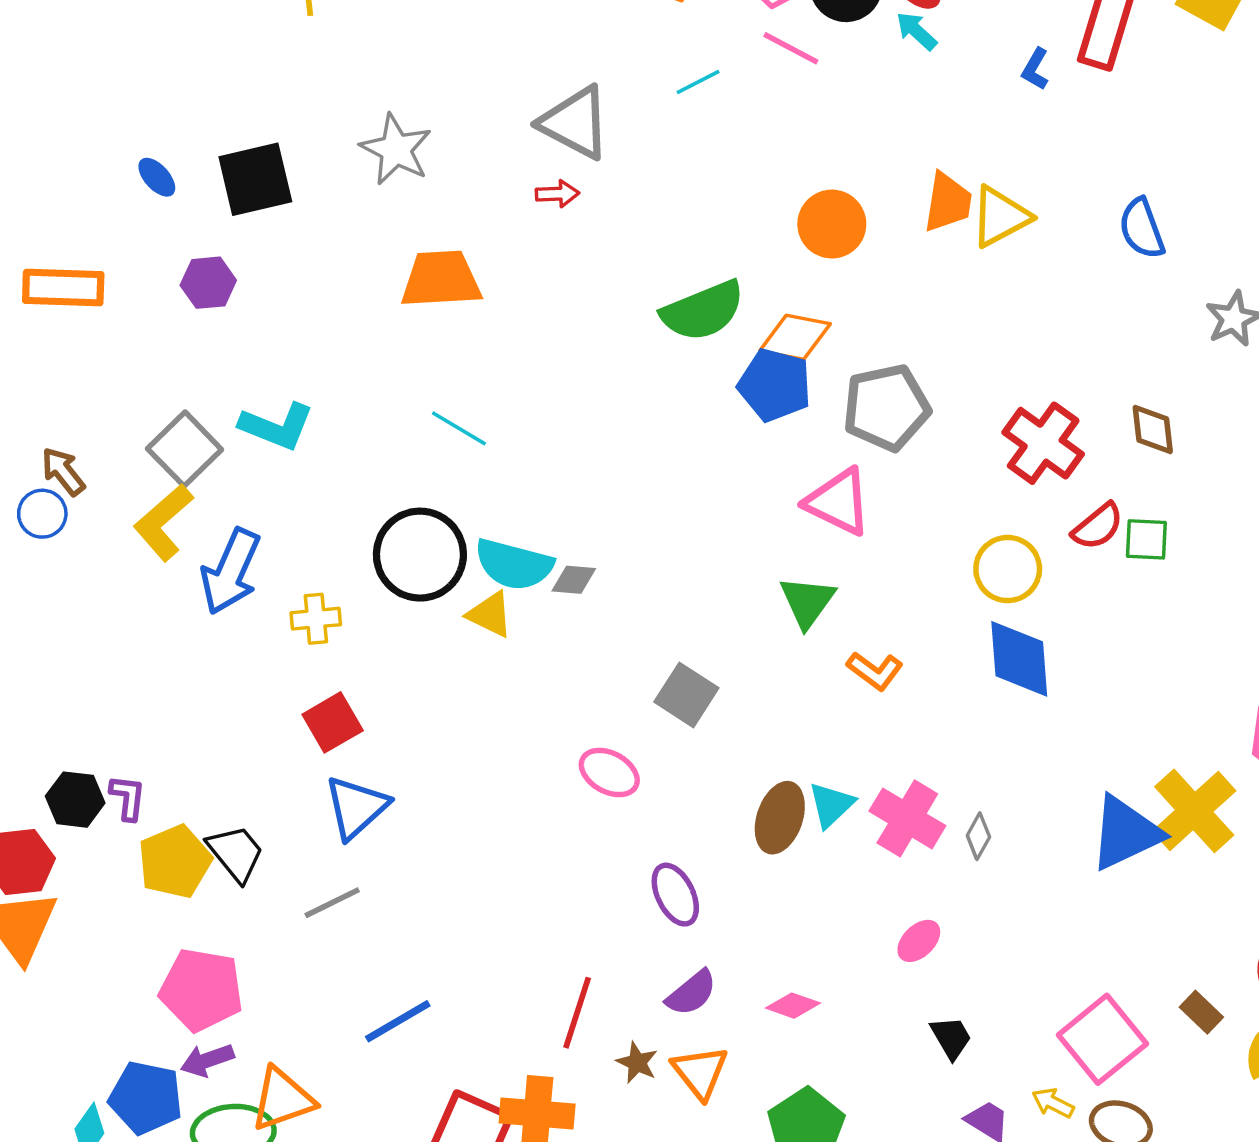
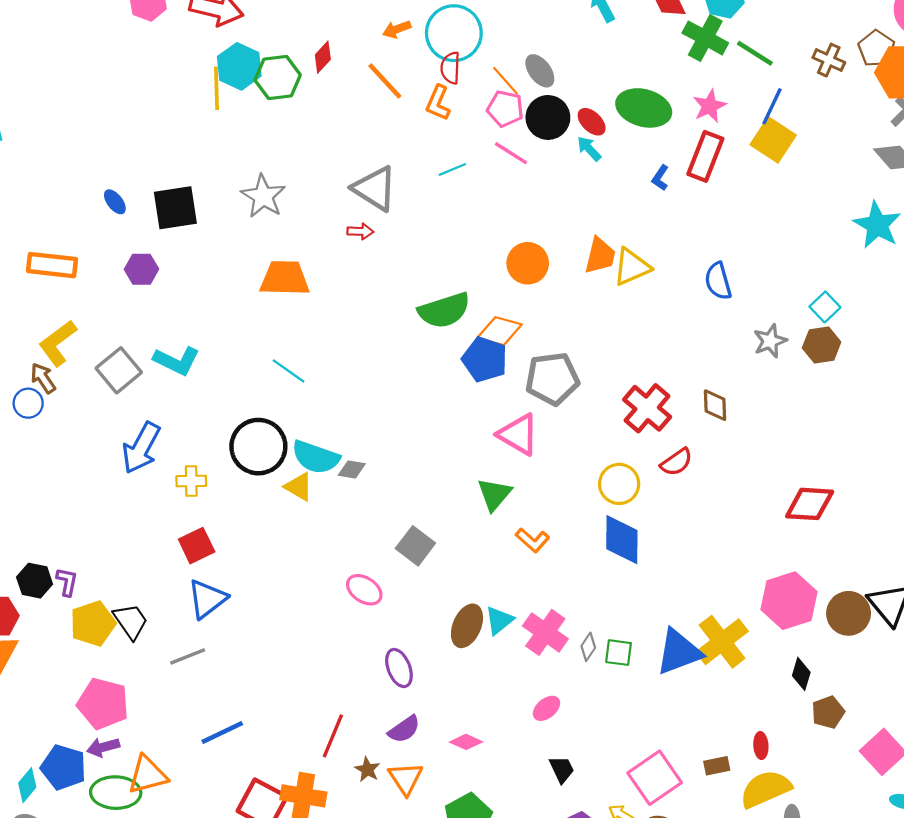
yellow L-shape: (163, 522) -> (58, 343), moved
green square: (1146, 539) -> (619, 653), moved
brown rectangle: (1201, 1012) -> (717, 766), turned -60

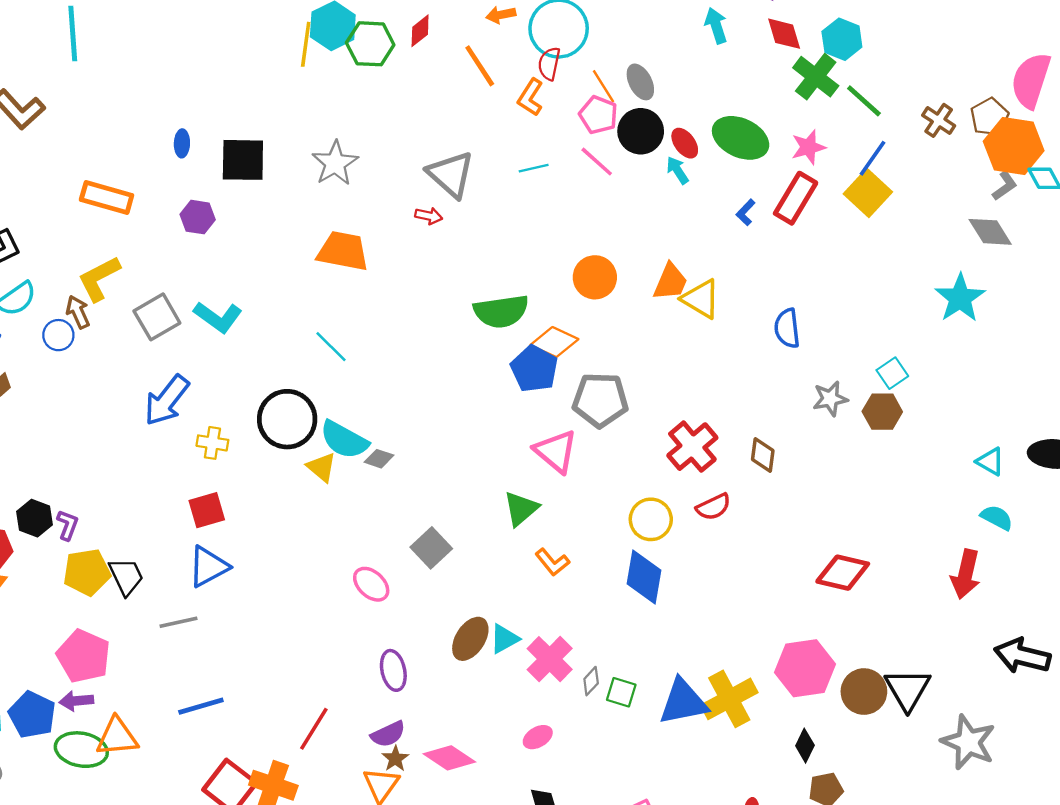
blue ellipse: (115, 202) -> (182, 143), turned 30
yellow triangle: (632, 267) -> (701, 299), turned 45
pink diamond: (466, 742) -> (449, 758), size x1.5
brown star: (367, 769) -> (395, 759), moved

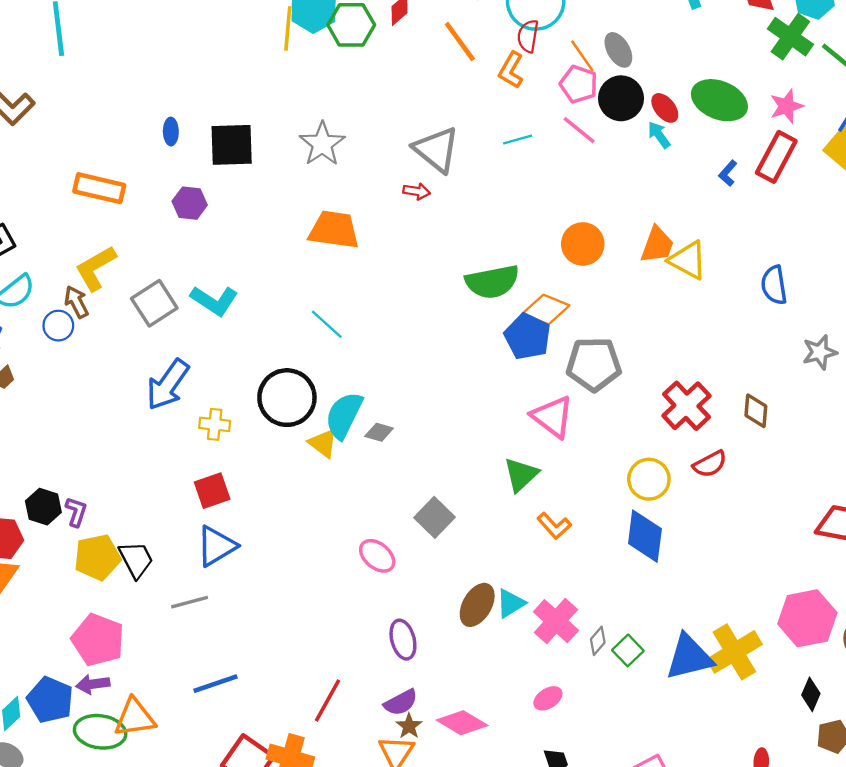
cyan semicircle: (344, 440) -> (344, 415), turned 90
green square: (621, 692) -> (628, 650), turned 32

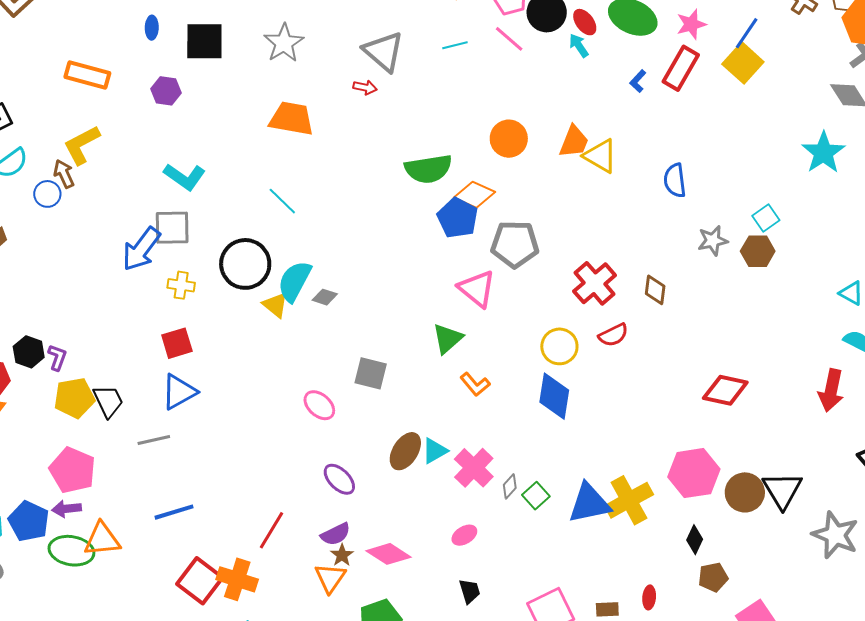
gray square: (154, 303) -> (172, 228), moved, turned 30
gray square: (435, 517) -> (371, 373), turned -32
purple ellipse: (403, 640) -> (339, 479), turned -32

